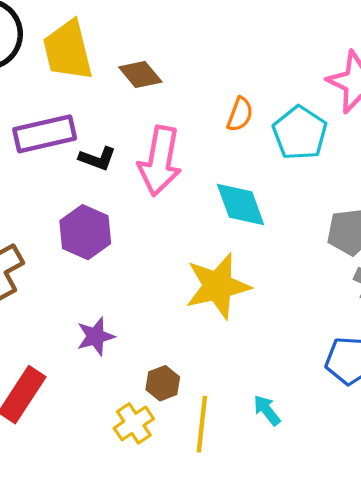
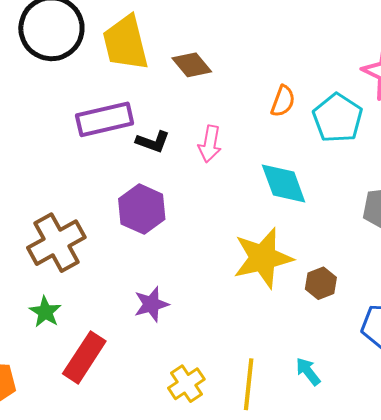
pink arrow: (160, 161) -> (210, 144), size x0.6
brown hexagon: (163, 383) -> (321, 283), moved

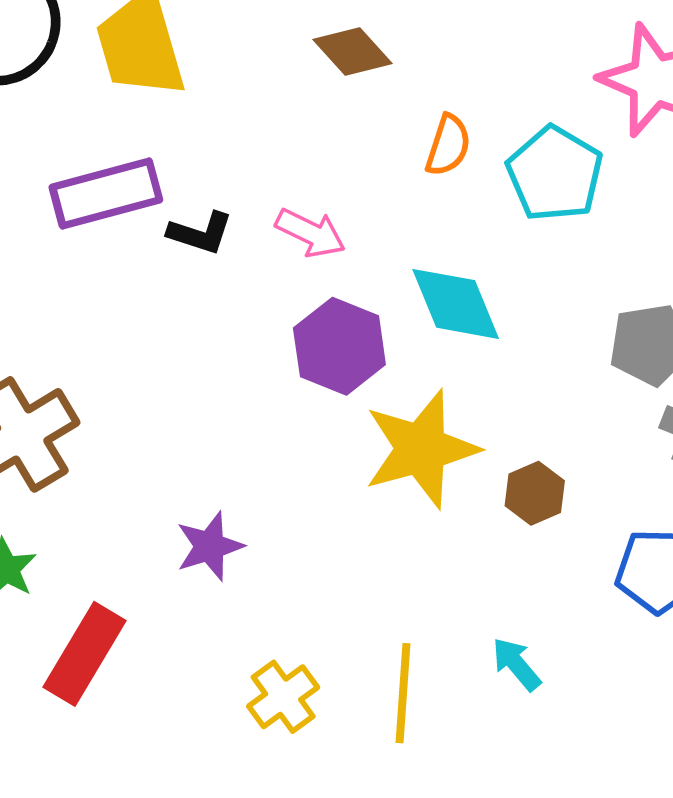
brown diamond: (192, 65) -> (352, 52), moved
pink arrow: (210, 144) -> (310, 233), turned -72
purple hexagon: (142, 209) -> (339, 346), moved

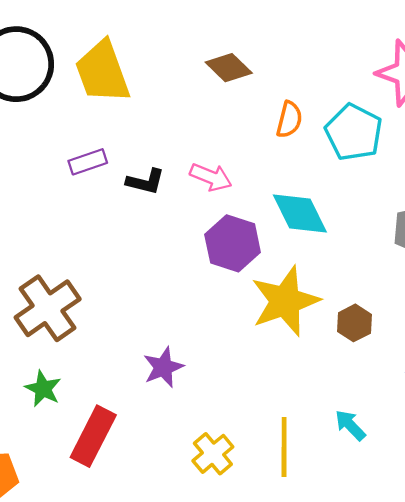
purple rectangle: (106, 194) -> (88, 162), size x0.6

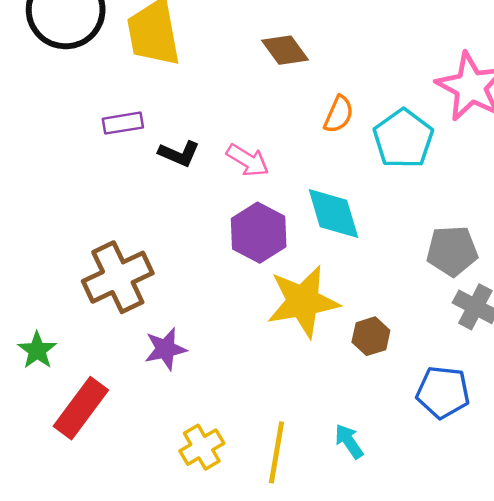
brown cross: (48, 308) -> (118, 277), moved

